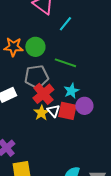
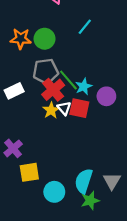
cyan line: (65, 24) -> (85, 27), moved
green line: (65, 63) -> (68, 80), moved, turned 30
purple circle: (84, 106) -> (106, 96), moved

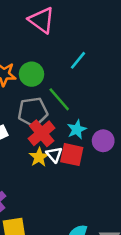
green line: (68, 80) -> (59, 99), moved

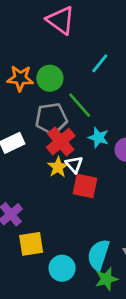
cyan star: (77, 129) -> (98, 137), turned -30
red square: (72, 155) -> (85, 186), moved

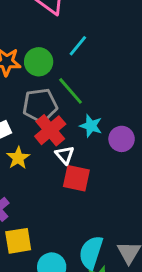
cyan line: (100, 63) -> (78, 46), moved
yellow star: (58, 167) -> (18, 158), moved

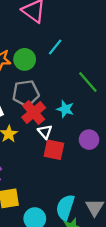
green line: (71, 91) -> (88, 82), moved
purple circle: (122, 139) -> (89, 140), moved

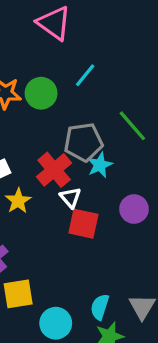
gray pentagon: (26, 93) -> (83, 142), moved
cyan star: (65, 109) -> (100, 165), turned 30
cyan semicircle: (65, 207) -> (100, 307), size x0.7

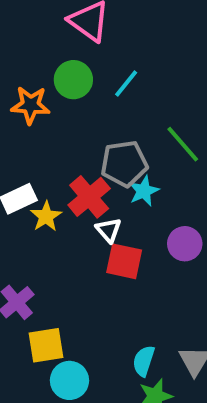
green circle: (41, 93) -> (73, 80), moved
yellow star: (18, 201) -> (46, 216), moved
cyan circle: (56, 323) -> (69, 380), moved

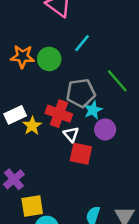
green circle: (73, 80) -> (49, 59), moved
red cross: (89, 197) -> (59, 114), turned -30
purple circle: (185, 244) -> (105, 129), moved

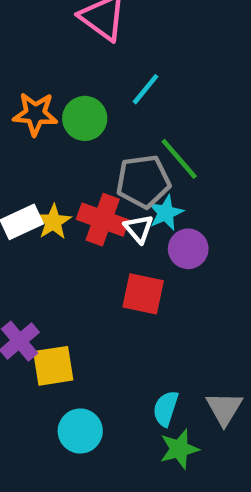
green line: (117, 81) -> (179, 159), moved
yellow star: (32, 126) -> (53, 222), moved
white triangle: (71, 134) -> (139, 229), moved
yellow square: (32, 206) -> (53, 366), moved

